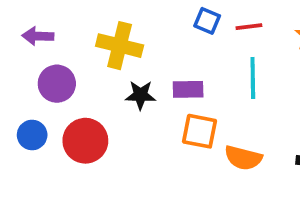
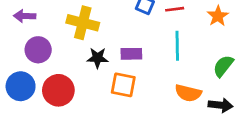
orange square: (200, 131) -> (123, 85), moved
blue circle: (32, 135) -> (21, 86), size x1.4
orange semicircle: (243, 158) -> (188, 93), moved

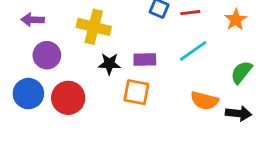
cyan line: (177, 46) -> (193, 51), turned 56

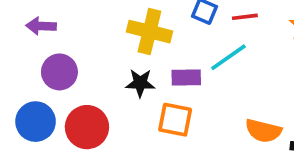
yellow cross: (94, 27) -> (149, 32), moved
cyan line: (193, 51) -> (228, 57), moved

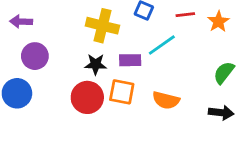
red line: (245, 17) -> (185, 15), moved
red circle: (87, 127) -> (87, 97), moved
orange semicircle: (263, 131) -> (166, 100), moved

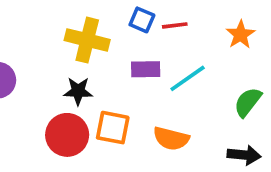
red line: (185, 15) -> (175, 25), moved
cyan line: (162, 45) -> (188, 78), moved
purple rectangle: (130, 60) -> (146, 69), moved

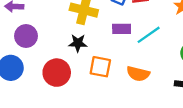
red circle: (67, 135) -> (57, 73), moved

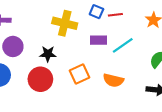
black star: (78, 43) -> (48, 54), moved
orange square: (100, 67) -> (79, 74), turned -36

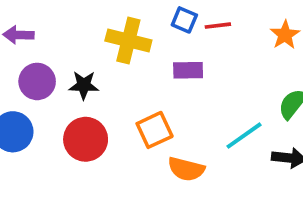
cyan line: (123, 45) -> (244, 136), moved
black star: (48, 54) -> (84, 85), moved
orange semicircle: (113, 80) -> (186, 169), moved

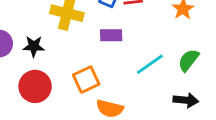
cyan line: (244, 136) -> (150, 64), moved

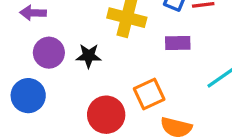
red circle: (35, 86) -> (106, 115), moved

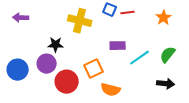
purple rectangle: (178, 43) -> (118, 46), moved
purple circle: (49, 53) -> (47, 64), moved

